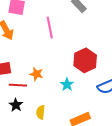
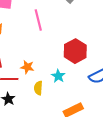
yellow semicircle: (41, 112) -> (38, 88), moved

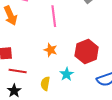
orange star: (27, 67) -> (51, 50), moved

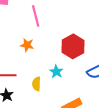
orange star: (51, 50) -> (27, 45), moved

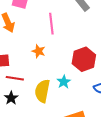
yellow semicircle: (36, 84) -> (42, 91), size x1.6

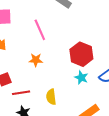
cyan star: (64, 82) -> (81, 78), moved
yellow semicircle: (42, 91) -> (51, 97), size x0.7

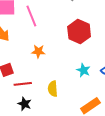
pink line: (40, 30) -> (31, 16), moved
red hexagon: (81, 54) -> (79, 32), moved

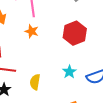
orange star: (38, 51) -> (32, 31), moved

